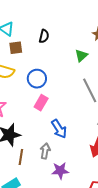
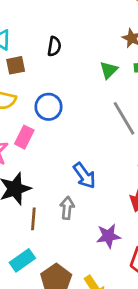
pink rectangle: (41, 103) -> (24, 137), moved
purple star: (60, 171) -> (108, 236), moved

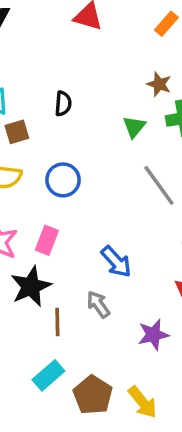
pink rectangle: (24, 137) -> (47, 240), moved
gray arrow: (67, 208) -> (98, 304), turned -35

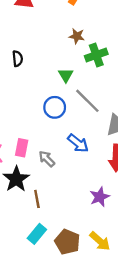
green triangle: (134, 127) -> (66, 75), moved
blue circle: (63, 180) -> (55, 107), moved
blue arrow: (116, 262) -> (78, 143), moved
gray arrow: (98, 304) -> (47, 159), moved

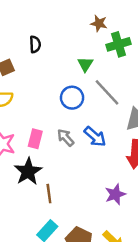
gray arrow: (47, 159) -> (66, 138), moved

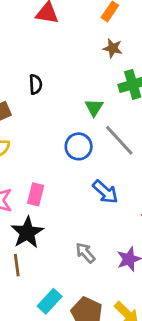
brown star: (99, 23) -> (113, 48), moved
gray arrow: (66, 138) -> (85, 253), moved
brown line: (49, 194) -> (17, 265), moved

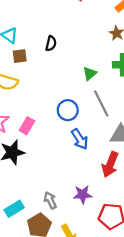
blue circle: (79, 146) -> (68, 110), moved
gray arrow: (85, 253) -> (50, 200), moved

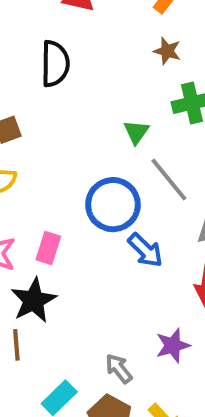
black semicircle: (51, 43) -> (55, 64), moved, size x1.6
blue circle: (68, 110) -> (113, 205), size x1.4

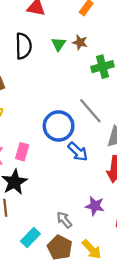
brown star: (167, 51) -> (80, 42), moved
green triangle: (136, 132) -> (59, 44), moved
purple star: (173, 345) -> (95, 206), turned 30

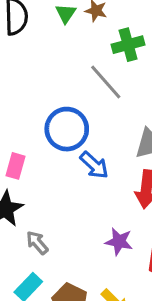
gray line: (90, 111) -> (106, 82), moved
gray arrow: (64, 220) -> (37, 243), moved

